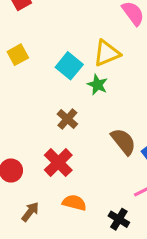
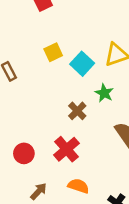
yellow square: (18, 55) -> (53, 52), moved
green star: (97, 85) -> (104, 93), moved

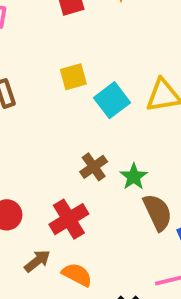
green star: (104, 93) -> (134, 177), moved
brown arrow: (39, 191) -> (37, 261), moved

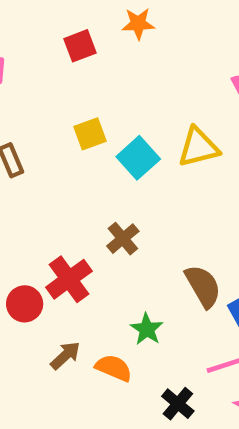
green star: (134, 177) -> (147, 329), moved
red cross: (69, 219) -> (69, 279), moved

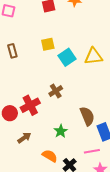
orange semicircle: (114, 368) -> (50, 156), moved

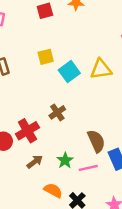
brown arrow: (24, 138) -> (35, 162), moved
pink line: (92, 151) -> (88, 168), moved

